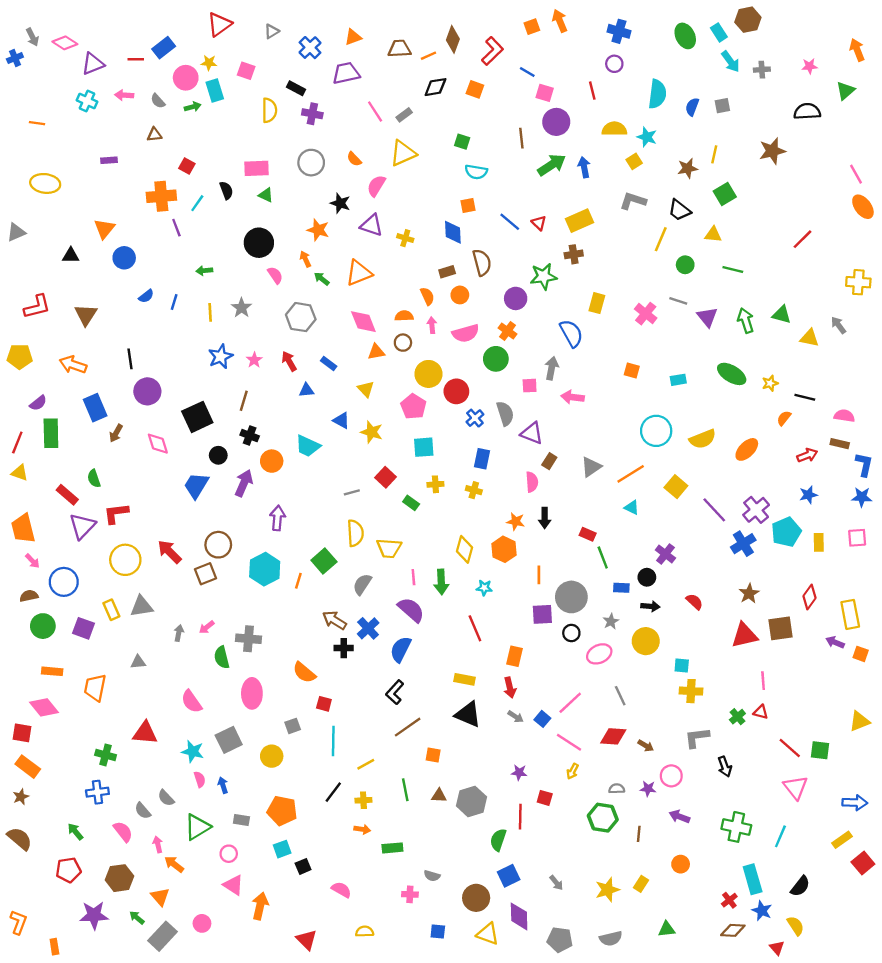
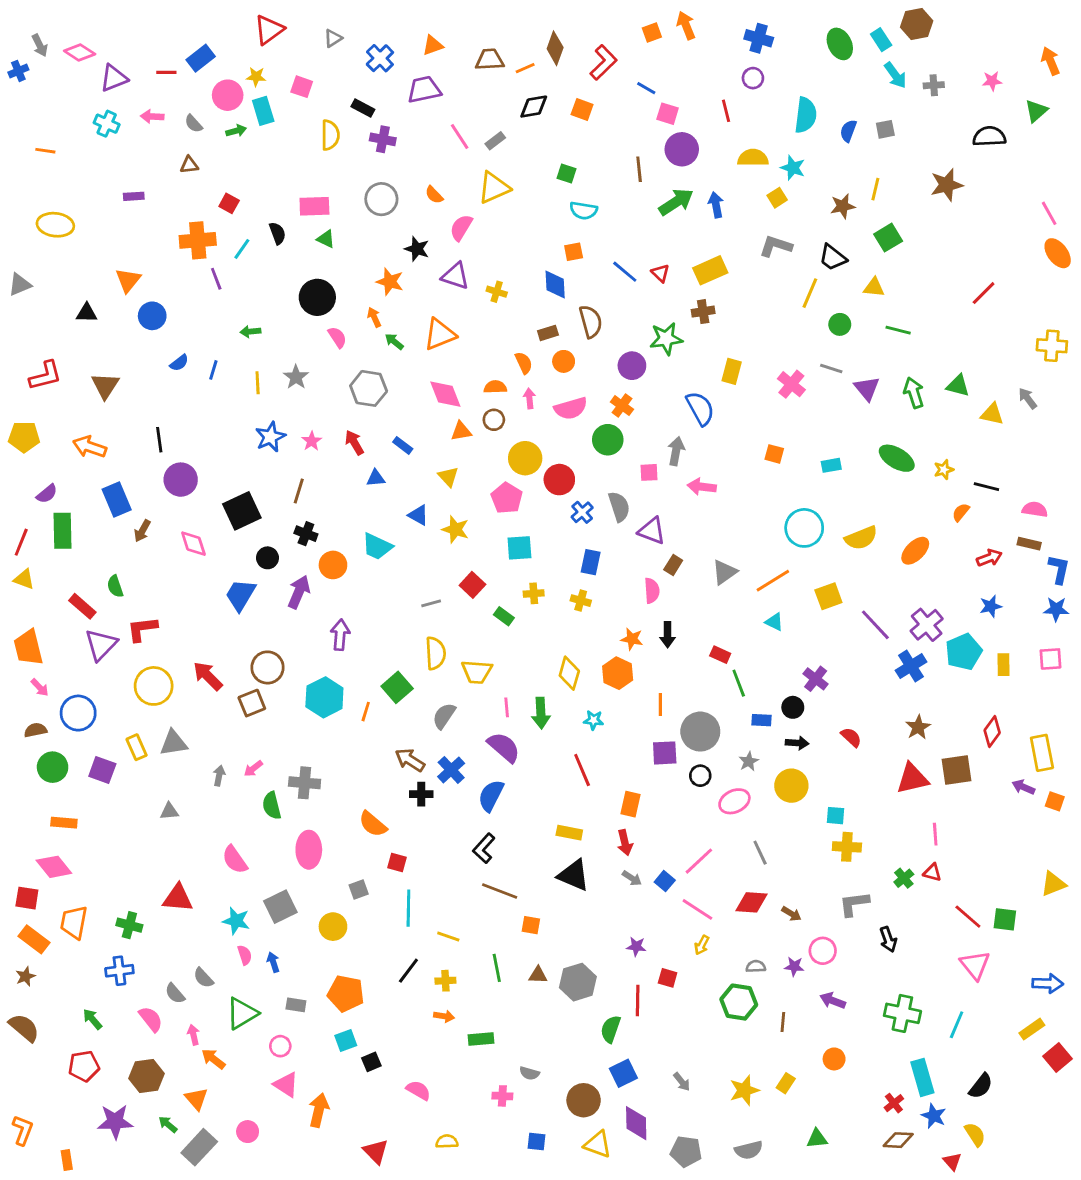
yellow square: (676, 487) -> (828, 596), turned 30
orange trapezoid: (95, 688) -> (74, 922), moved
brown line: (408, 727) -> (500, 891), turned 56
yellow line: (366, 764) -> (448, 937), turned 48

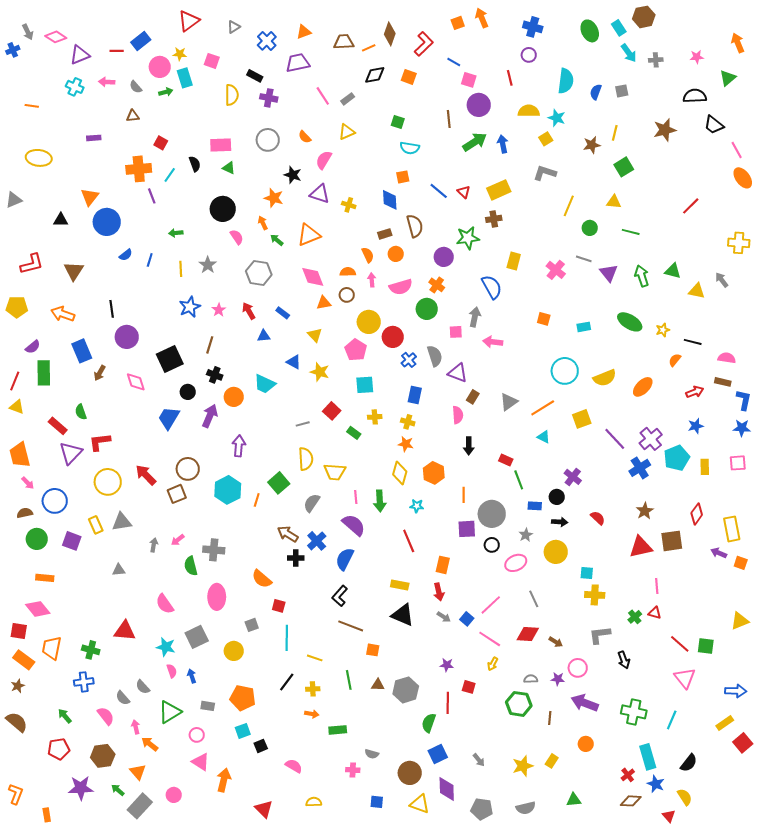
yellow triangle: (494, 188) -> (347, 132), size x0.7
black trapezoid: (833, 257) -> (714, 125), moved
blue circle: (152, 316) -> (107, 222), size x1.4
orange star: (632, 639) -> (406, 444), moved
purple arrow: (833, 1001) -> (585, 703), size x1.5

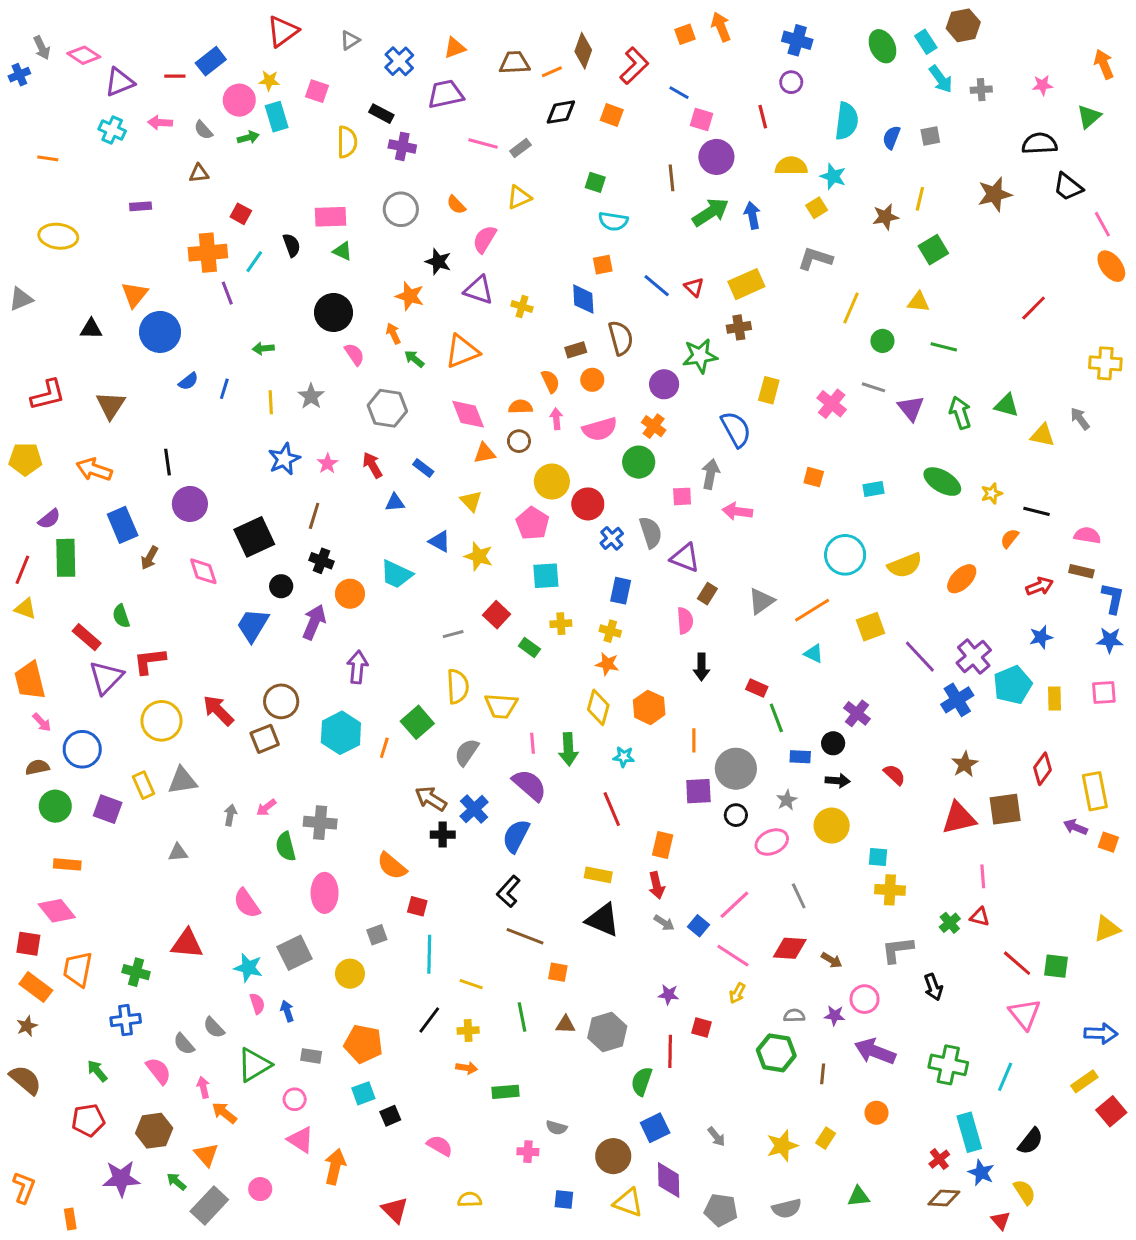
pink line: (323, 96) -> (483, 143), turned -42

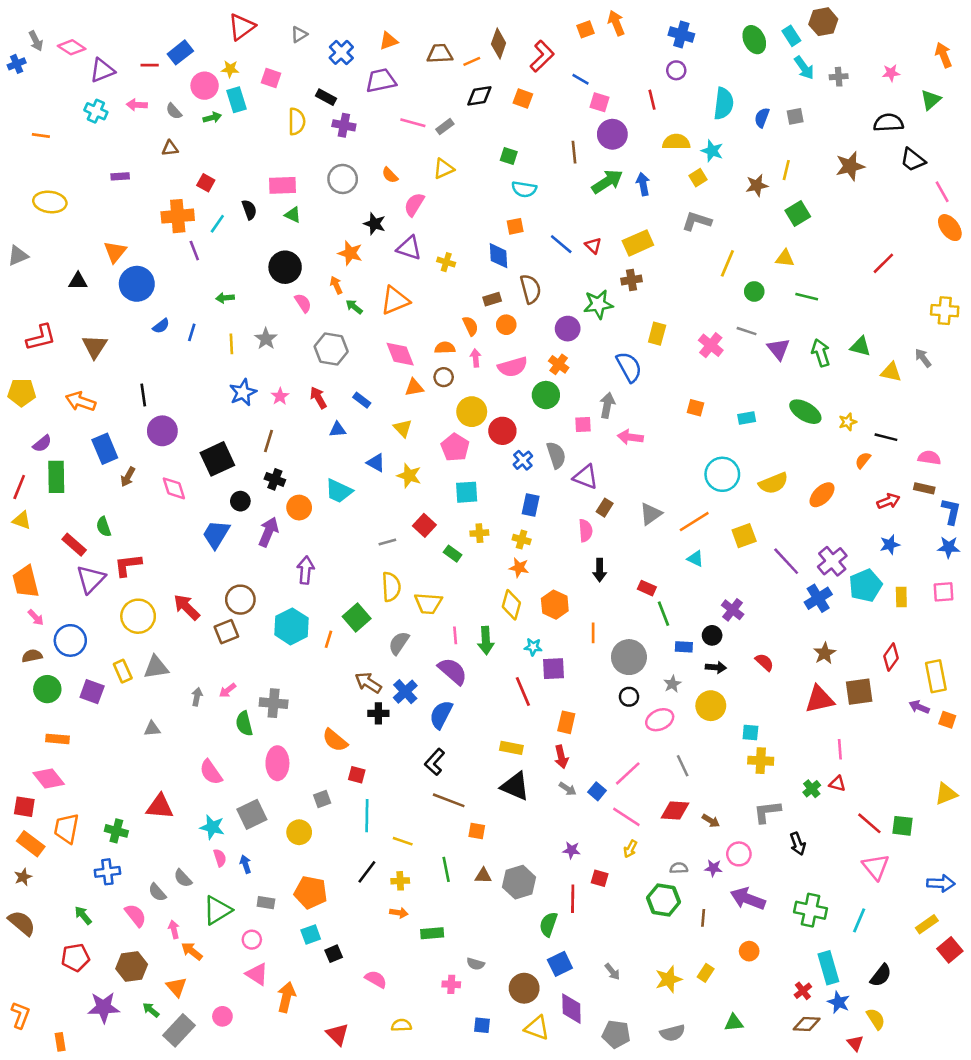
purple square: (698, 791) -> (554, 669), moved

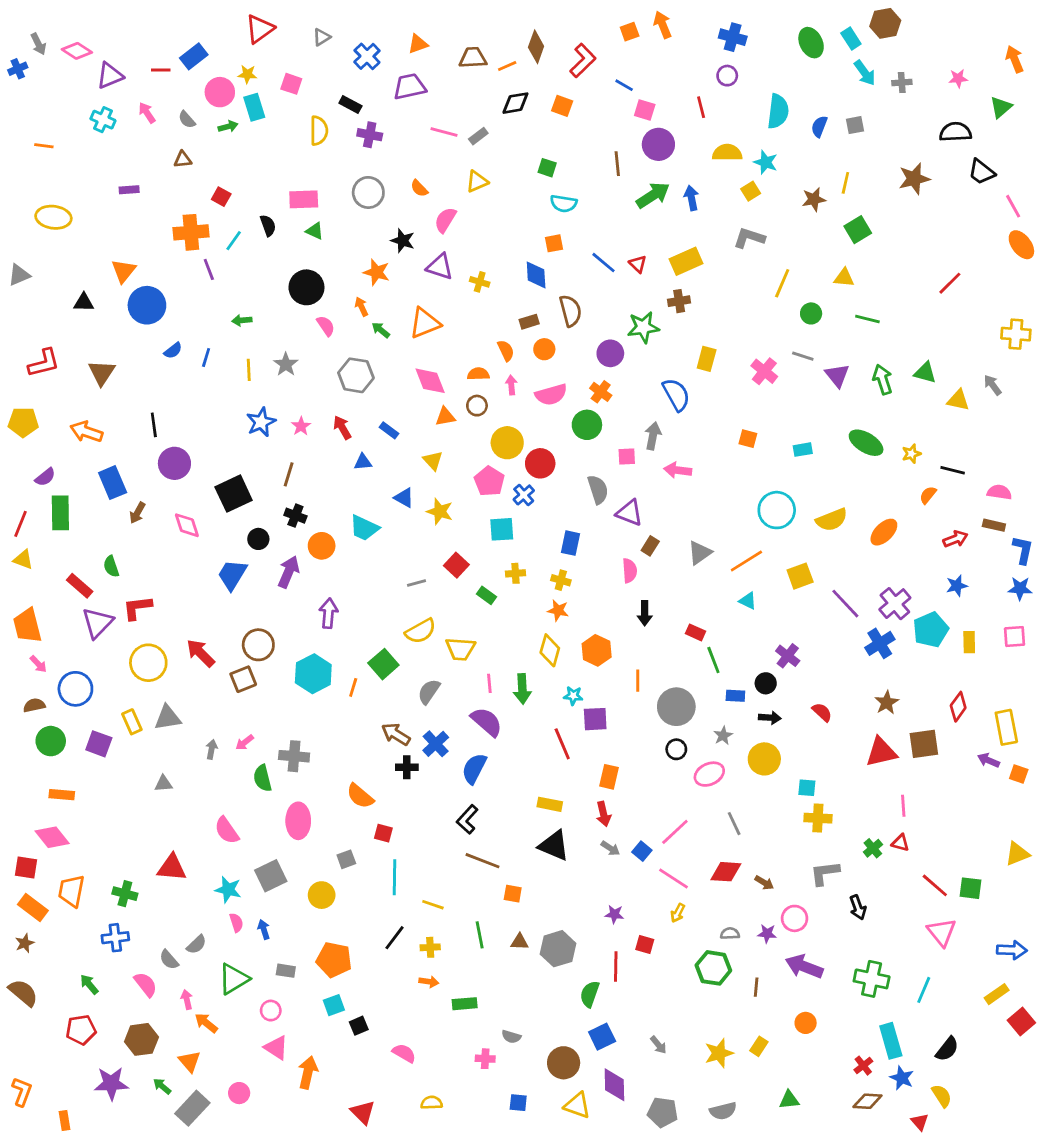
pink arrow: (137, 105) -> (147, 113), turned 54
blue cross: (523, 460) -> (524, 495), moved
yellow semicircle: (391, 587) -> (421, 631), turned 64
gray semicircle: (183, 878) -> (196, 945), turned -90

